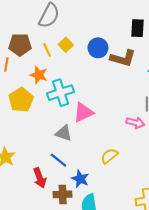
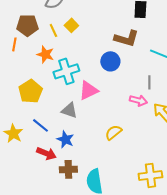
blue circle: (98, 48) -> (110, 61), moved
yellow pentagon: (21, 100) -> (30, 91), moved
blue line: (58, 160) -> (40, 125), moved
red arrow: (40, 178) -> (46, 153), turned -48
blue star: (80, 179) -> (65, 139), moved

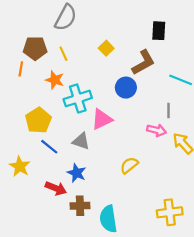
yellow square: (71, 25) -> (106, 48), moved
brown L-shape: (126, 38) -> (143, 62), turned -45
blue line: (40, 125) -> (49, 147), moved

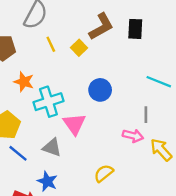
yellow line: (63, 54) -> (51, 44), moved
brown L-shape: (143, 62) -> (101, 27), moved
pink triangle: (102, 119) -> (74, 124), turned -40

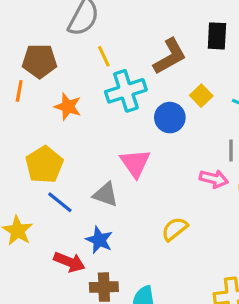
brown L-shape: (101, 27) -> (170, 56), moved
yellow square: (79, 48) -> (201, 96), moved
cyan cross: (48, 102) -> (126, 91), moved

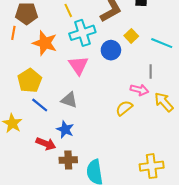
orange star: (68, 107) -> (45, 43), size x1.4
pink triangle: (135, 163) -> (78, 65), moved
yellow semicircle: (175, 229) -> (124, 108), moved

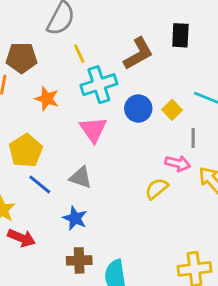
yellow square: (131, 36) -> (172, 110), moved
orange star: (45, 43) -> (47, 99), size x0.7
red arrow: (46, 144) -> (22, 238), moved

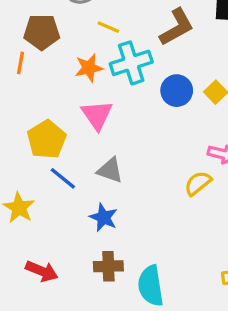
yellow line: (79, 54) -> (108, 27), turned -42
orange star: (47, 99) -> (89, 68), moved, turned -30
pink triangle: (93, 130) -> (97, 115), moved
red arrow: (22, 238) -> (42, 271), moved

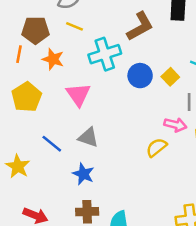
yellow line: (108, 27) -> (74, 26), moved
orange star: (89, 68) -> (53, 59), moved, turned 30
yellow pentagon: (47, 139) -> (27, 97), moved

